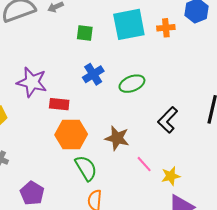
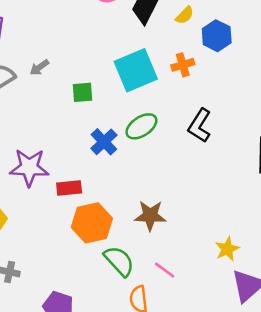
green ellipse: (132, 84) -> (141, 126), moved
black L-shape: (168, 120) -> (200, 125), moved
pink line: (144, 164) -> (165, 270), moved

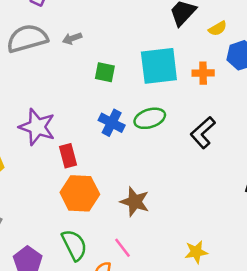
blue cross: (104, 142) -> (112, 123), turned -35
red rectangle: (69, 188) -> (68, 156), turned 65
green semicircle: (119, 261) -> (74, 245), moved
pink line: (165, 270) -> (123, 248), moved

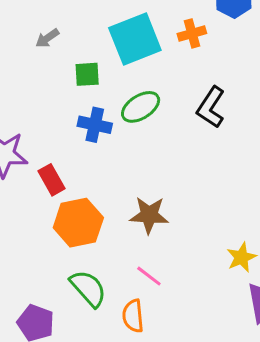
gray arrow: (72, 38) -> (47, 38), moved
green square: (105, 72) -> (87, 74), moved

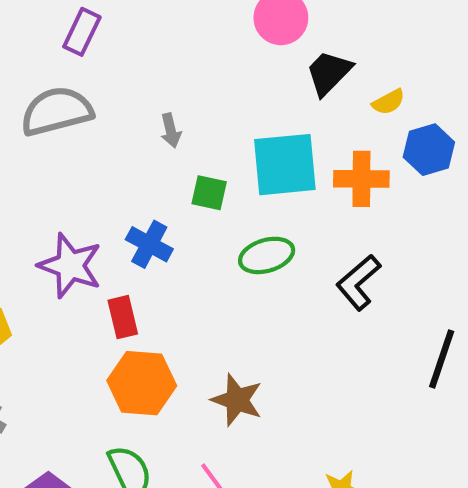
orange cross: (192, 33) -> (361, 179), size x1.4
gray arrow: (47, 38) -> (171, 130), turned -85
blue cross: (95, 125) -> (149, 244), moved

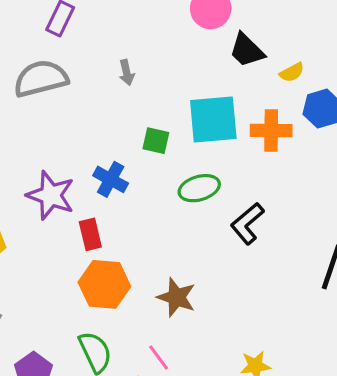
black trapezoid: (329, 73) -> (247, 50), turned -90
gray arrow: (171, 130) -> (127, 72), moved
black L-shape: (358, 282) -> (247, 224), moved

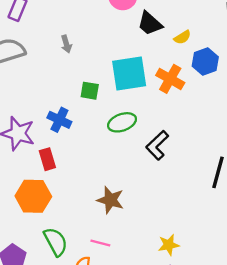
orange cross: (271, 131) -> (170, 79), turned 32
orange hexagon: (104, 284) -> (33, 196), moved
pink line: (159, 357) -> (100, 243), turned -36

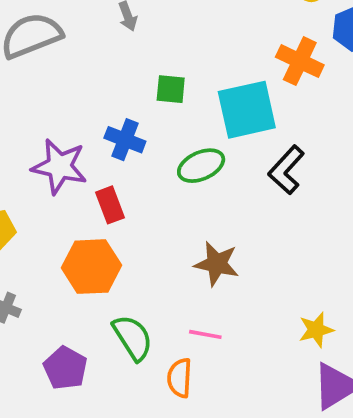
cyan square: (129, 74) -> (247, 110), moved
green ellipse: (122, 122) -> (201, 166), moved

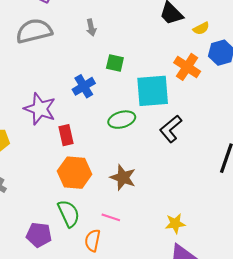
green square: (171, 89) -> (115, 63), moved
blue cross: (125, 140) -> (84, 86), moved, turned 30
orange hexagon: (91, 267) -> (75, 173), moved
purple pentagon: (65, 368) -> (39, 235), moved, turned -30

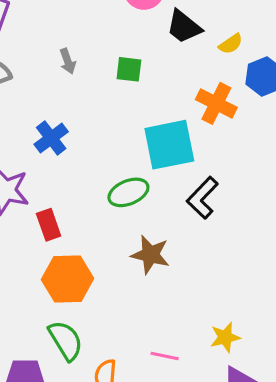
green square: (115, 63) -> (129, 69), moved
blue cross: (84, 86) -> (51, 138), moved
brown star: (123, 177) -> (150, 255), moved
pink line: (111, 217) -> (165, 356), moved

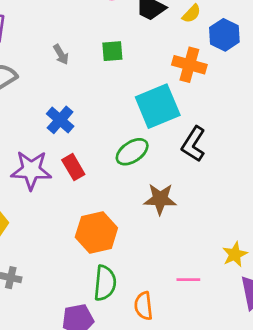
red rectangle: (49, 225) -> (73, 167), moved
green semicircle: (66, 340) -> (105, 283), turned 48

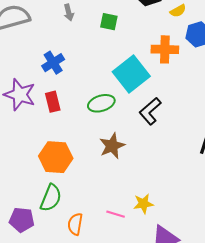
orange cross: (189, 65) -> (165, 49), turned -30
cyan square: (158, 106) -> (131, 74), turned -32
brown star: (160, 199) -> (112, 146), turned 30
yellow star: (235, 254) -> (143, 204), moved

